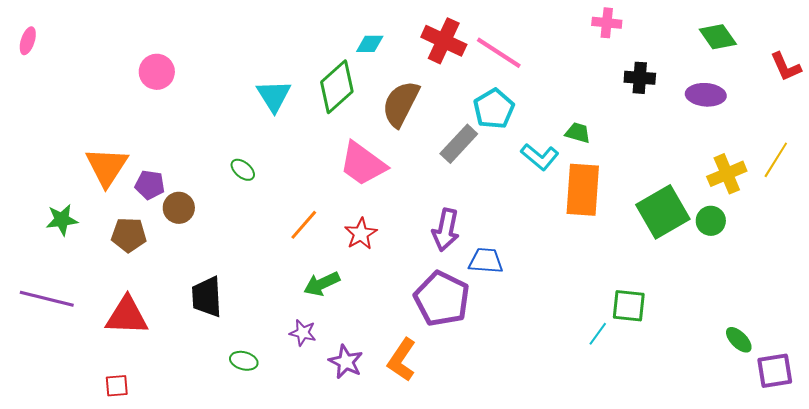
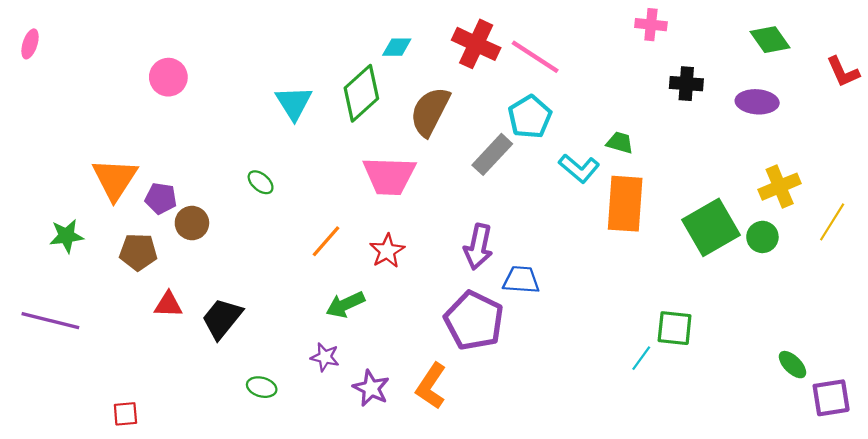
yellow line: (776, 160) -> (832, 222), moved
pink trapezoid: (363, 164) -> (389, 176), turned -34
black trapezoid: (207, 297) -> (222, 318), turned 42
red triangle: (127, 316) -> (168, 305), moved, size x0.6

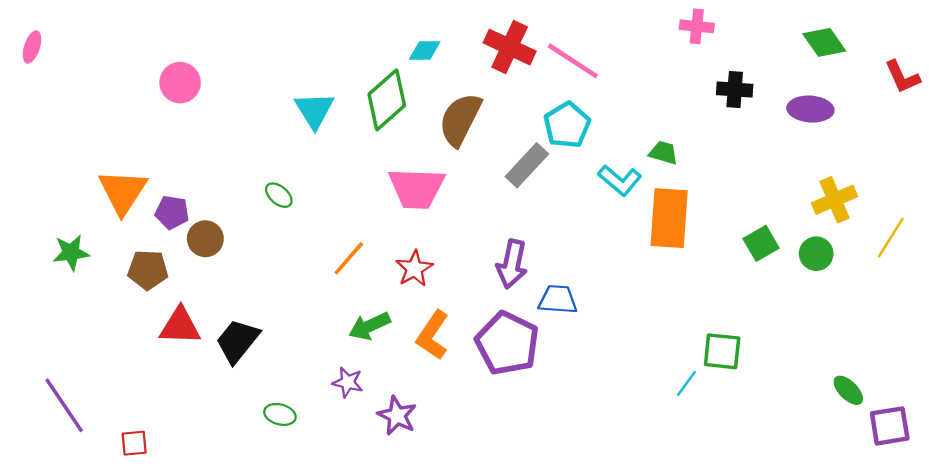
green square: (711, 227) -> (761, 243), size x0.6
red triangle: (168, 305) -> (180, 326), size x1.4
purple line: (50, 321) -> (64, 405), moved, turned 42
orange L-shape: (431, 386) -> (433, 335), moved

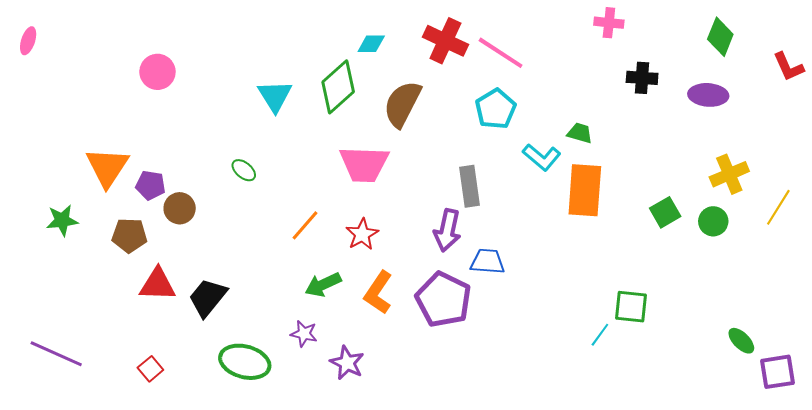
green diamond: (824, 42) -> (720, 37), turned 57
gray rectangle: (527, 165) -> (469, 186), moved, turned -51
purple line: (64, 405) -> (56, 354), turned -32
green ellipse: (280, 414) -> (245, 362), size x1.8
red square: (134, 443) -> (150, 369), moved, turned -35

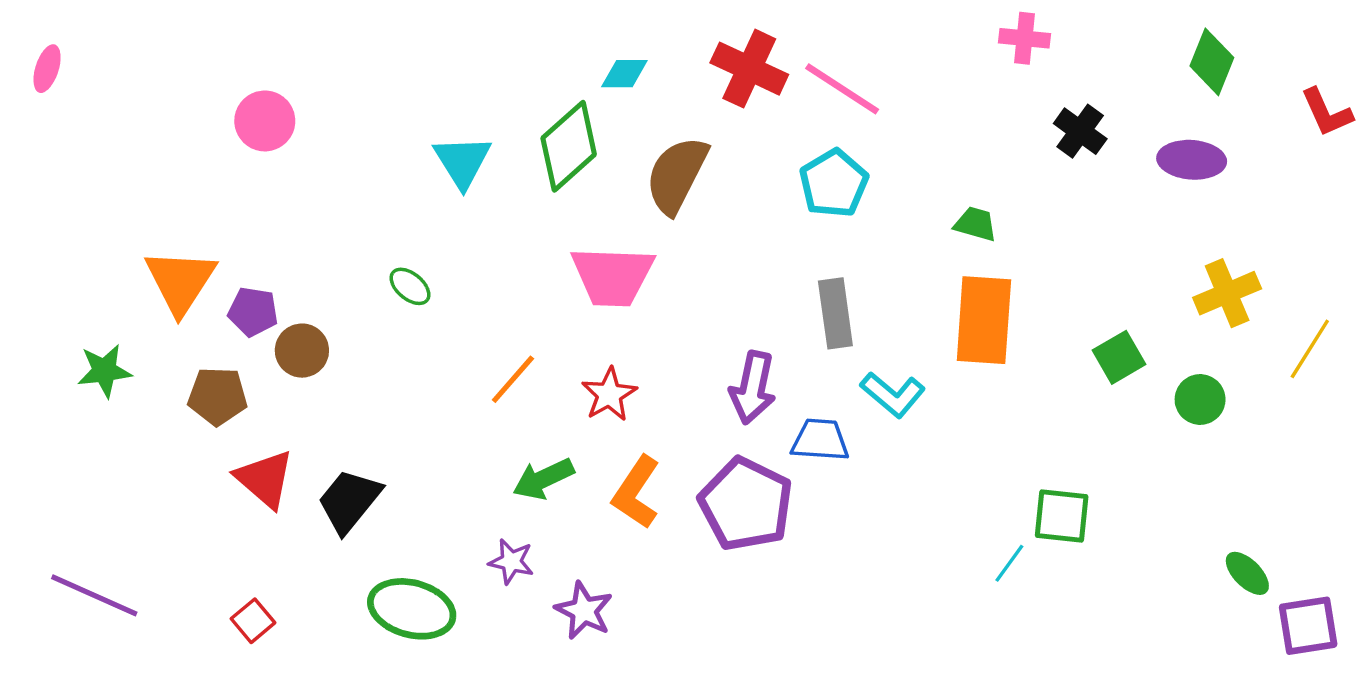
black cross: (642, 78) -> (1080, 131), turned 32
cyan L-shape: (542, 157) -> (893, 394), moved
gray rectangle: (469, 186) -> (835, 313), moved
green circle: (713, 221) -> (1200, 399), moved
red triangle: (157, 285) -> (265, 479), turned 39

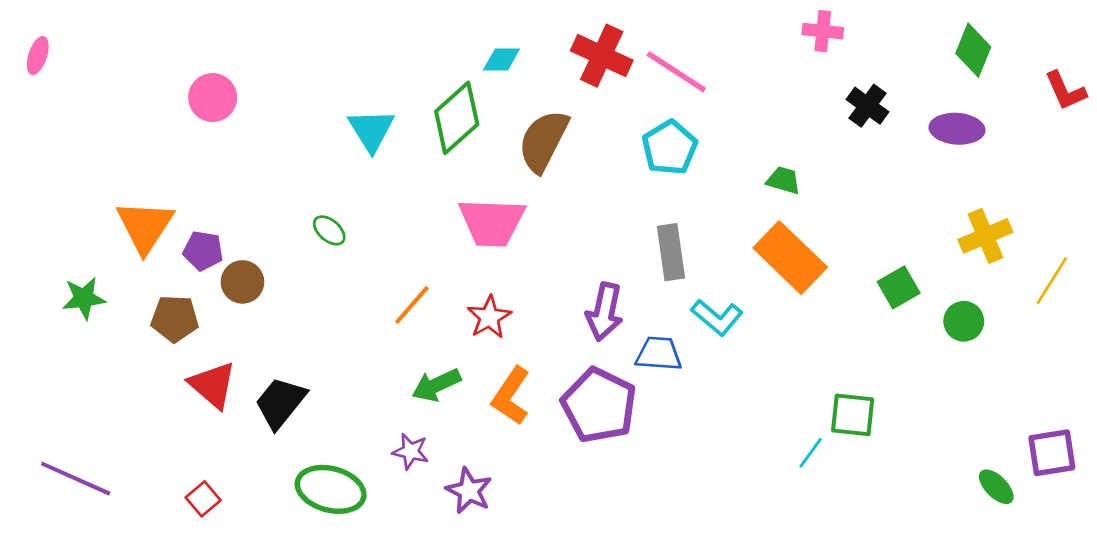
orange rectangle: (984, 320) -> (790, 258), turned -50
green ellipse: (1247, 573) -> (996, 487), moved
purple square: (1308, 626) -> (1052, 453), moved

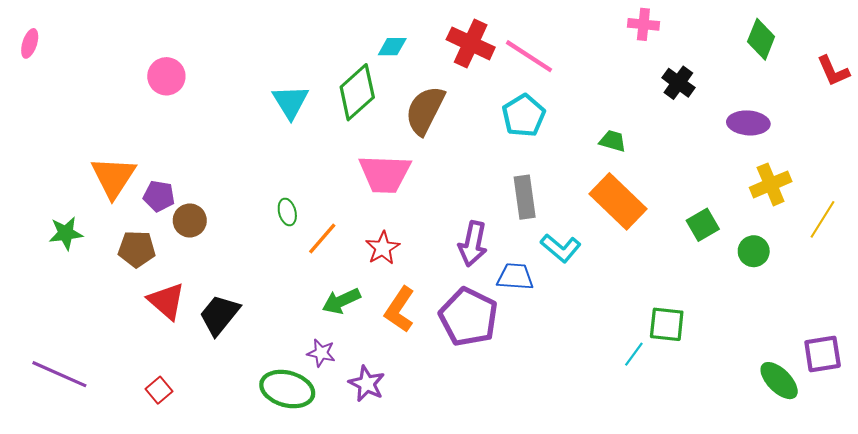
purple ellipse: (957, 129) -> (748, 123), moved
green ellipse: (329, 230) -> (287, 212), moved, turned 35
green ellipse: (996, 487) -> (779, 381), size x1.4
green ellipse: (331, 489) -> (287, 389), moved

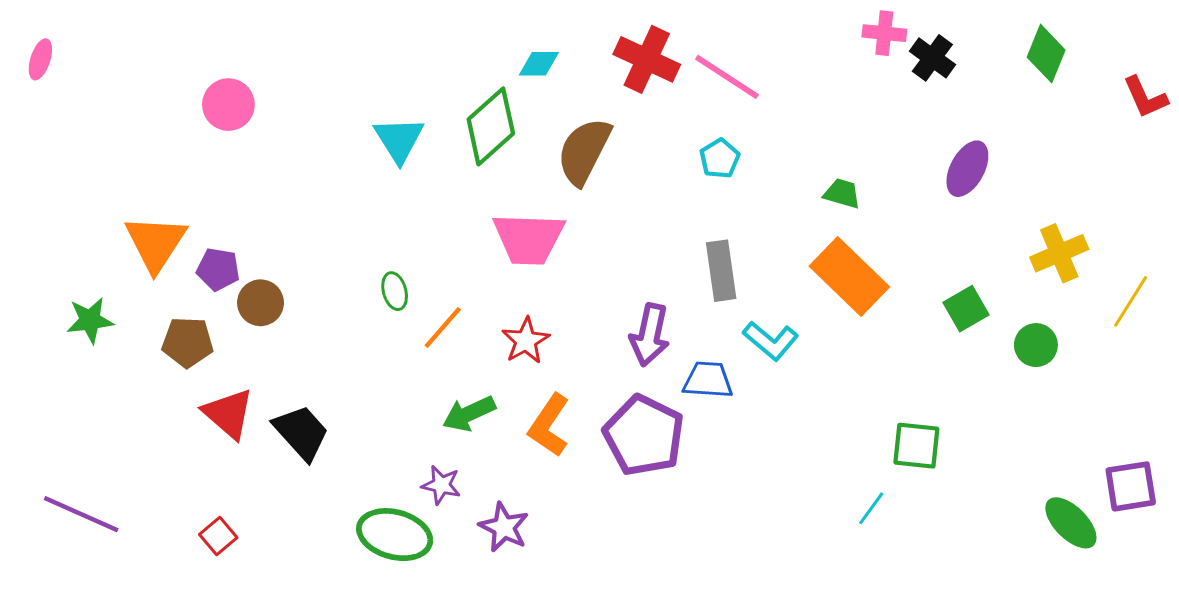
black cross: (678, 83) -> (932, 58), moved
cyan pentagon: (524, 116) -> (720, 158), size x0.7
purple ellipse: (748, 123) -> (967, 169), moved, turned -66
black trapezoid: (219, 315) -> (301, 433), turned 99
cyan line: (634, 354) -> (871, 508), moved

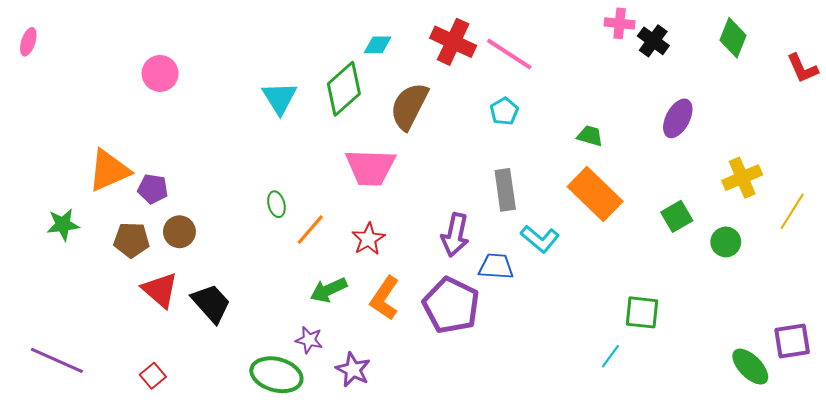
orange triangle: (156, 243) -> (109, 170), turned 33
brown circle: (260, 303) -> (179, 232), moved

